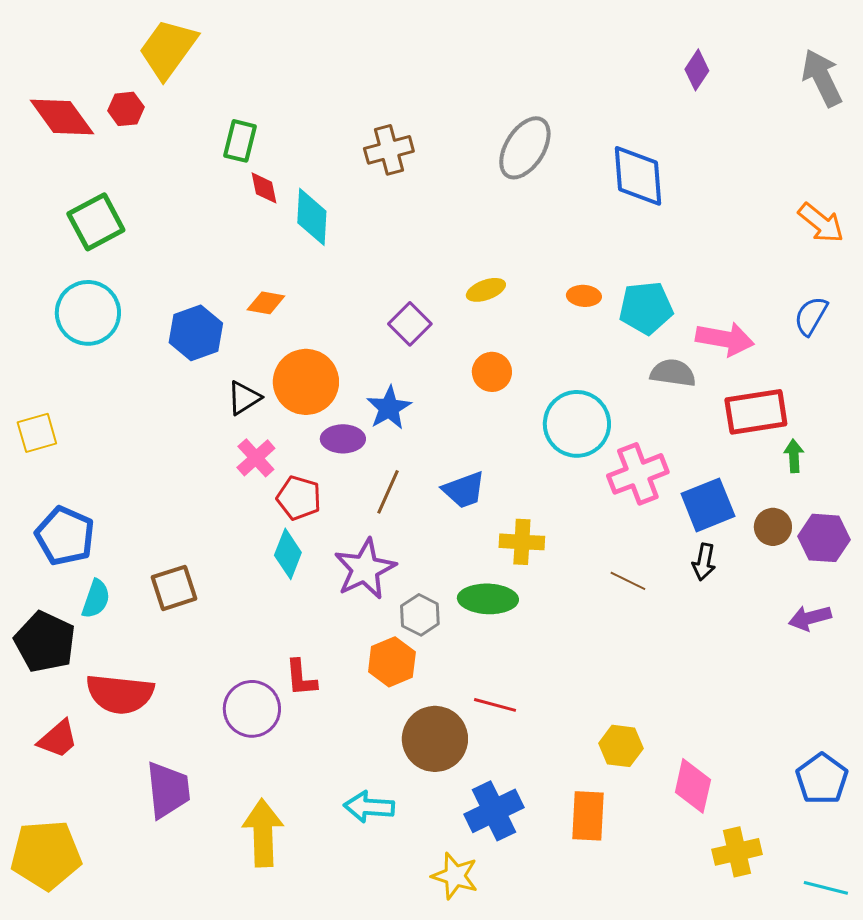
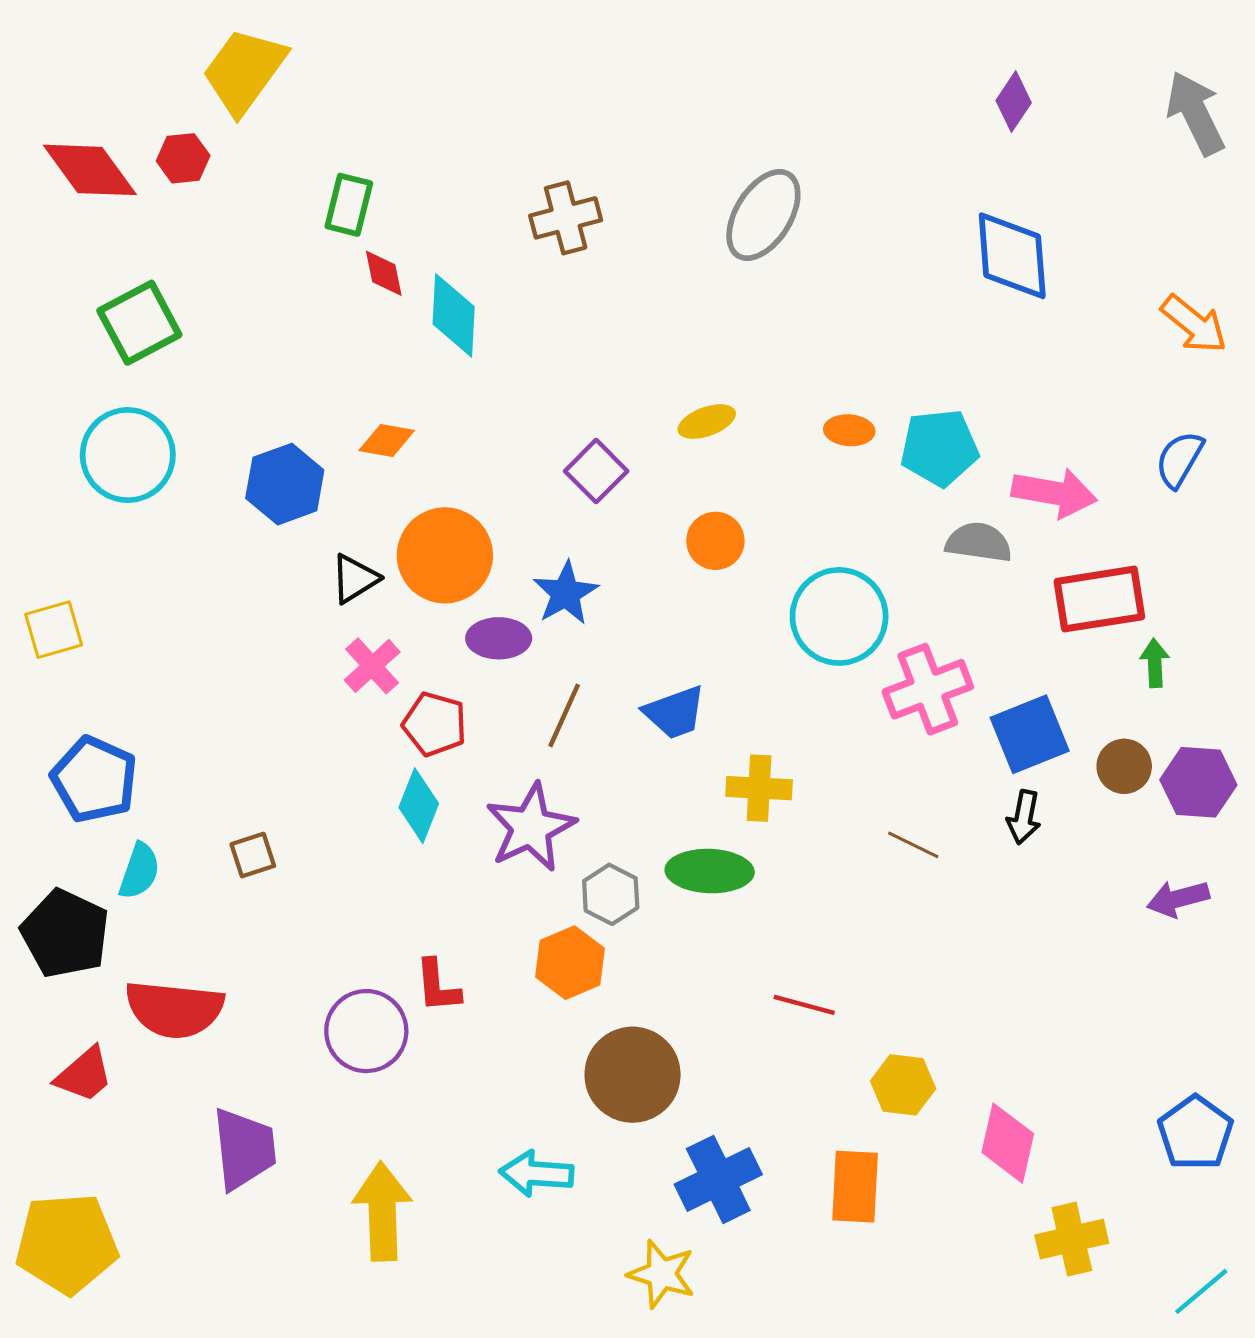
blue diamond: (638, 176) -> (1012, 256), moved
brown square: (174, 588) -> (253, 855), size x0.7
red line: (495, 705) -> (804, 1005), moved
cyan line: (826, 888) -> (1201, 1291), turned -54

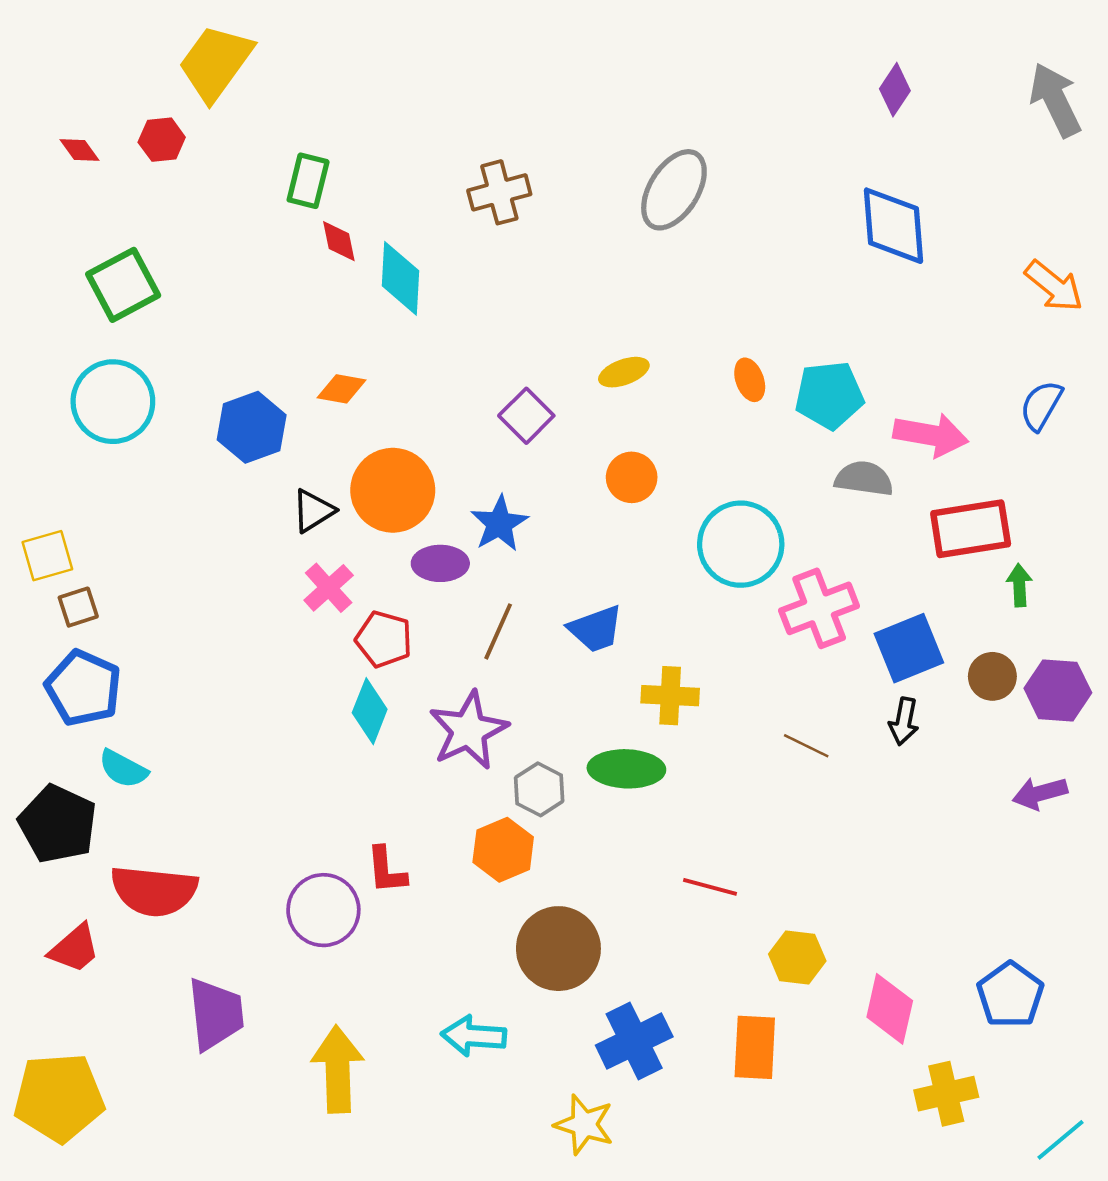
red diamond: (90, 170) -> (80, 150), size x0.5
orange ellipse: (849, 430) -> (750, 380), turned 66
brown square: (253, 855) -> (78, 607), moved
cyan semicircle: (139, 871) -> (123, 769), turned 99
blue pentagon: (1195, 1133) -> (1010, 995), moved

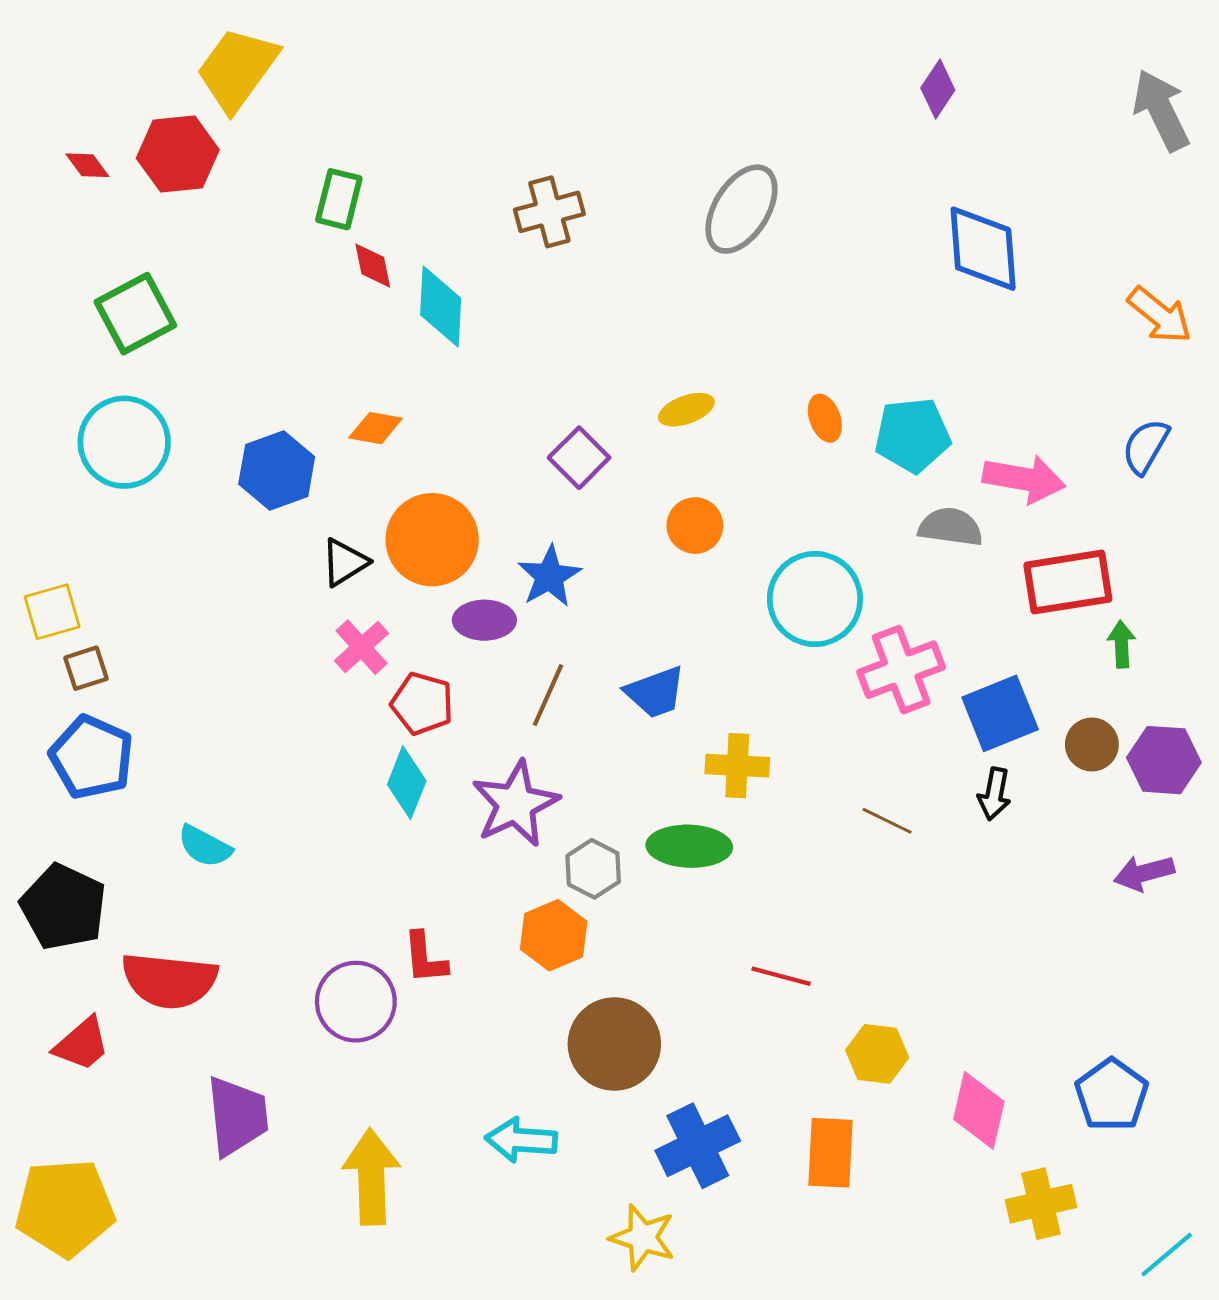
purple diamond: (895, 90) -> (938, 89), moved
red hexagon: (162, 140) -> (178, 154), size x1.6
cyan semicircle: (123, 769) -> (205, 846), moved

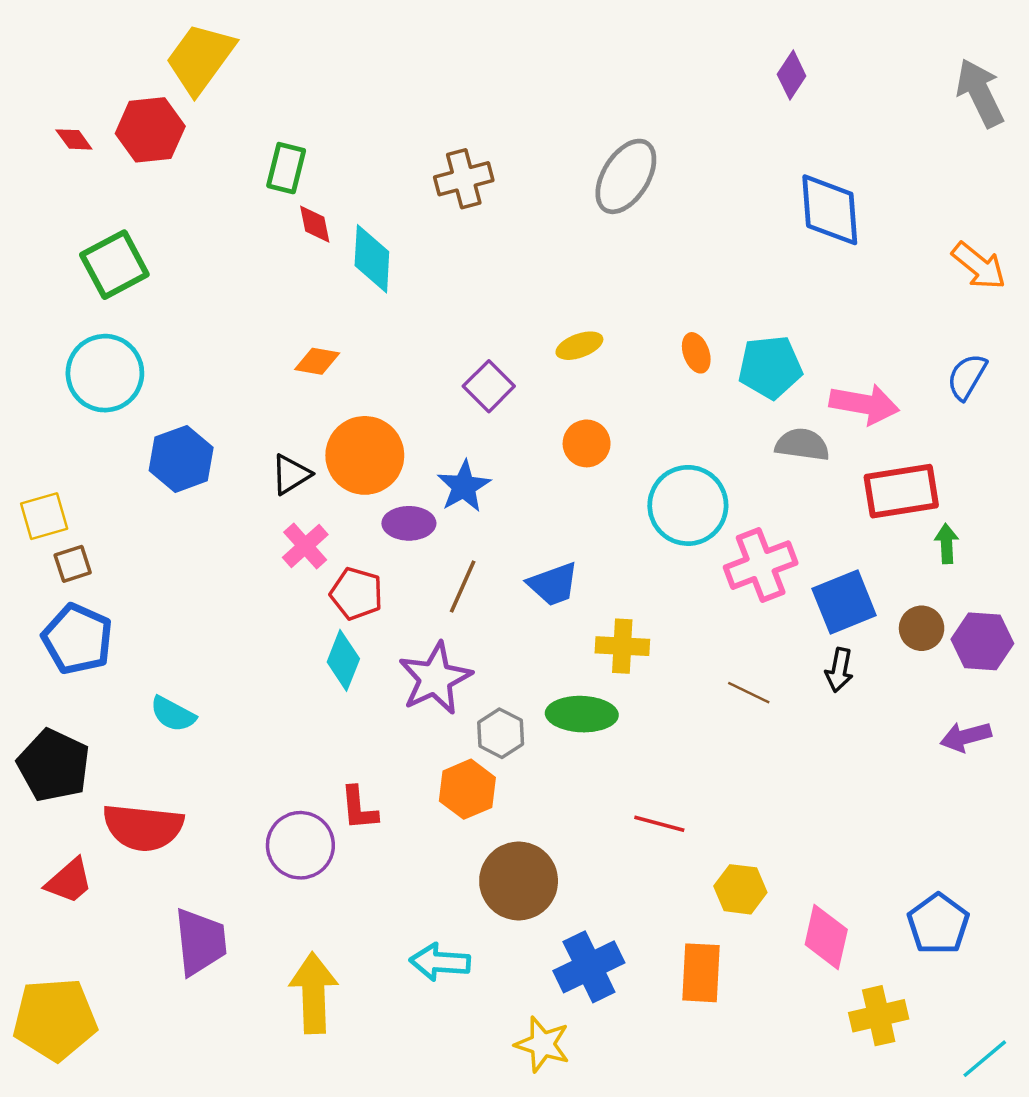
blue hexagon: (277, 470) -> (181, 459), moved

